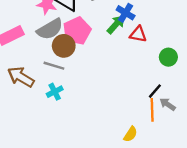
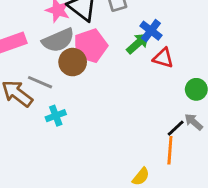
gray line: (54, 66) -> (40, 82), moved
gray arrow: (168, 104) -> (194, 122), moved

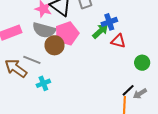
blue cross: (151, 31) -> (109, 22), turned 35
gray semicircle: (58, 40) -> (44, 30), turned 40
gray arrow: (194, 122) -> (140, 94), moved, turned -72

